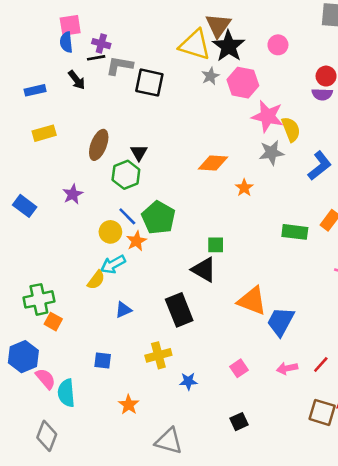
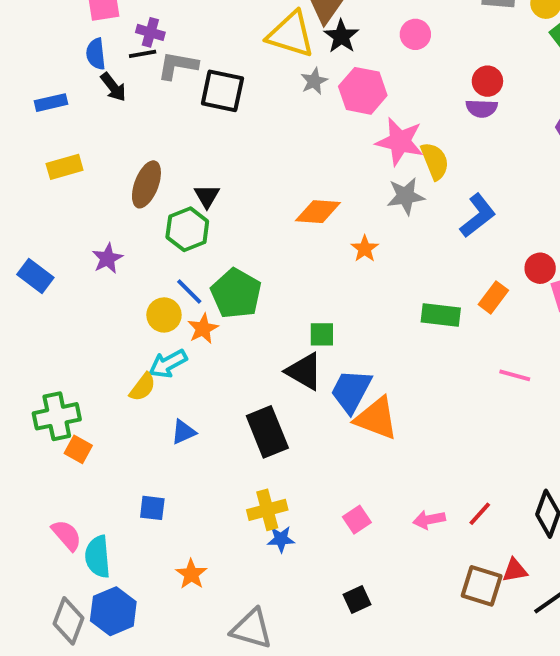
blue semicircle: (66, 42) -> (96, 54), moved
black star: (229, 46) -> (341, 36), size x0.7
blue trapezoid: (281, 322) -> (351, 391), moved
yellow cross: (158, 355) -> (267, 510), moved
blue hexagon: (23, 357) -> (113, 611), moved

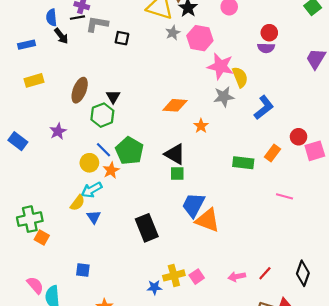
black square: (222, 91) -> (122, 38), size x0.6
black triangle: (304, 371) -> (175, 154), moved
blue triangle: (183, 432) -> (94, 217), moved, turned -40
yellow cross: (267, 510) -> (174, 275), moved

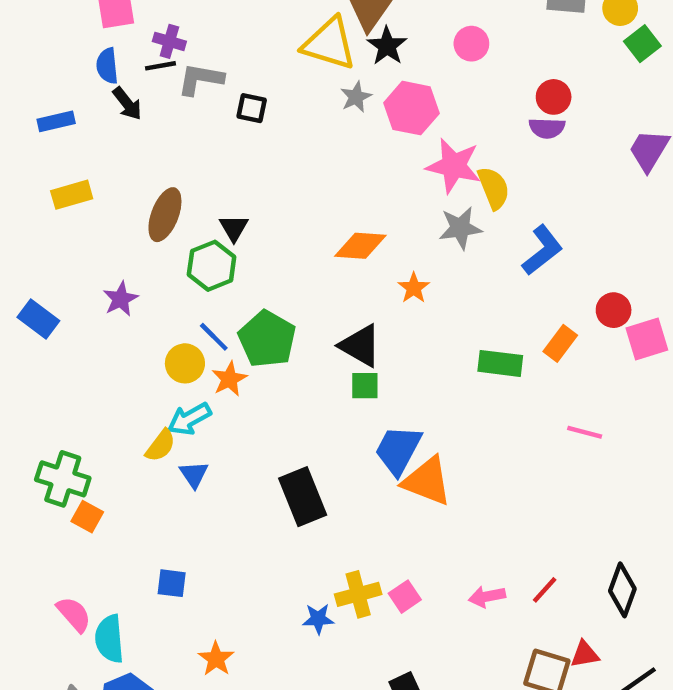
green cross: (30, 219) -> (63, 479), turned 30

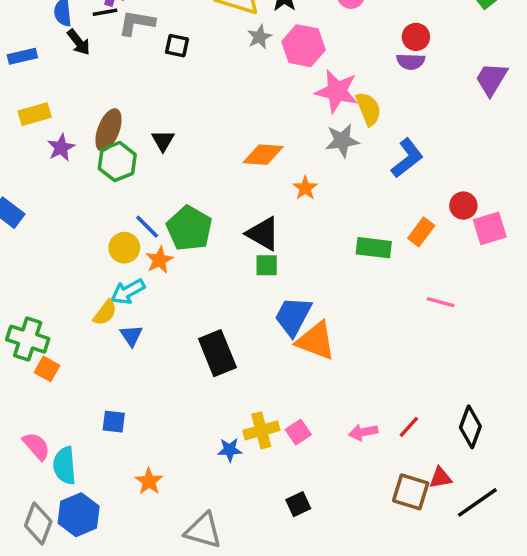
green hexagon: (212, 266) -> (117, 162), moved
purple star: (121, 299) -> (61, 148), moved

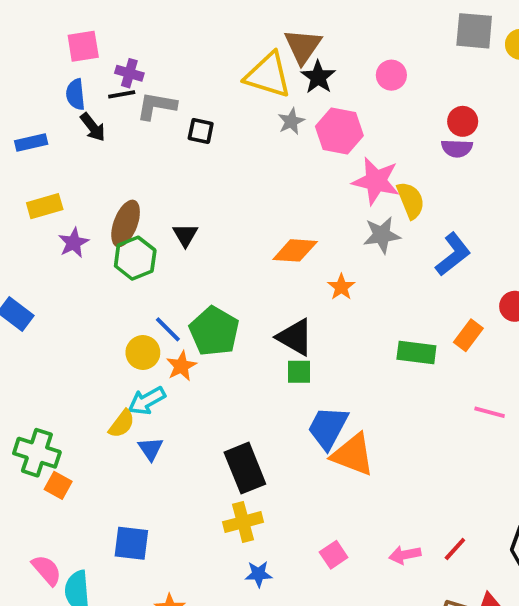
blue square: (114, 422) -> (131, 543), size x1.4
yellow cross: (261, 430) -> (243, 522), moved

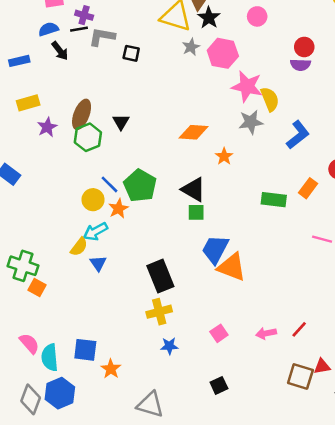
blue semicircle: (75, 94) -> (48, 29), turned 78
blue square: (131, 543) -> (85, 350), moved

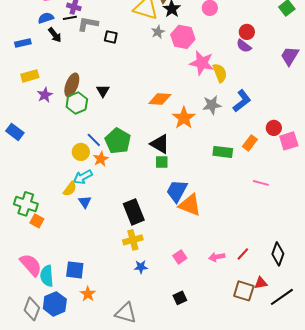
purple semicircle: (300, 65) -> (244, 46), turned 35
gray star: (251, 122) -> (212, 105), moved
orange star: (224, 156) -> (184, 118), size x1.6
pink semicircle: (29, 343) -> (31, 265), size x1.4
orange star: (111, 369) -> (88, 294), moved

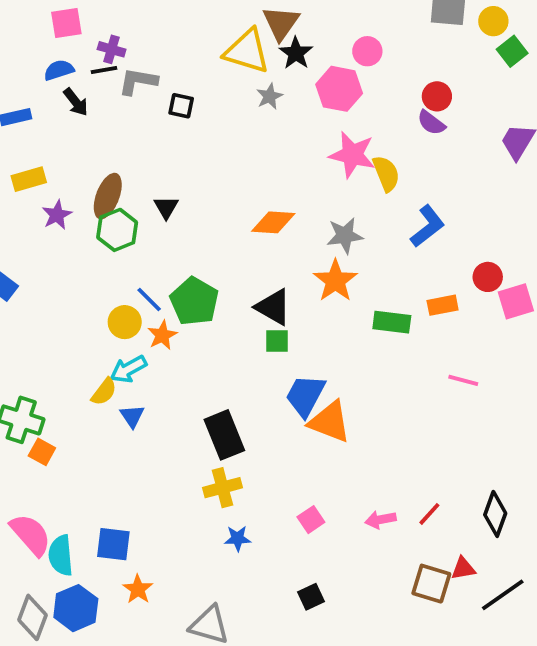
pink hexagon: (183, 37) -> (339, 89), moved
gray star: (212, 105) -> (345, 236), moved
orange star: (184, 118) -> (335, 281), moved
orange rectangle: (250, 143) -> (443, 305), turned 42

